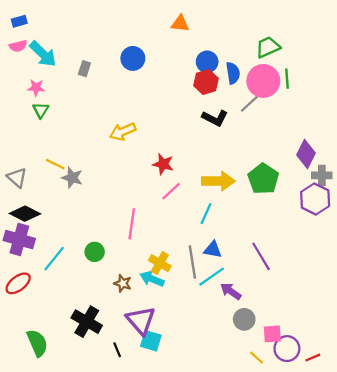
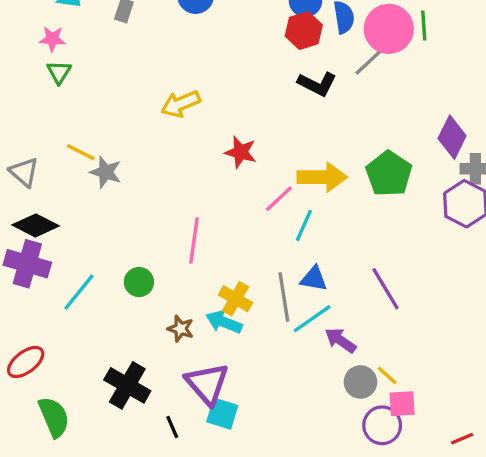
pink line: (171, 191) -> (279, 199), moved
red ellipse: (18, 283) -> (26, 362), moved
purple circle: (287, 349) -> (382, 425), moved
yellow line: (257, 358) -> (387, 375), moved

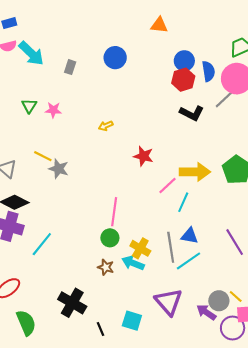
pink star: (52, 39) -> (53, 110), moved
yellow arrow: (181, 104) -> (106, 126), size x0.6
green circle: (139, 282) -> (110, 238), moved
purple arrow: (340, 340) -> (206, 312), moved
purple triangle: (207, 384) -> (169, 302), moved

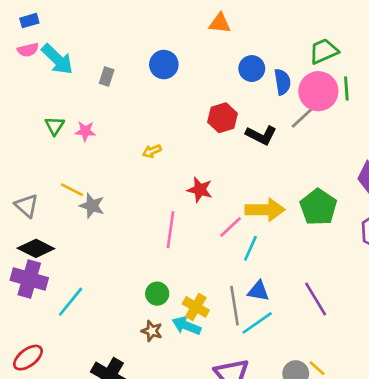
red hexagon: (183, 80) -> (222, 118), moved
pink line: (114, 212) -> (171, 230), moved

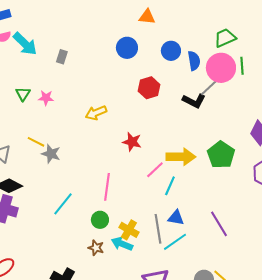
blue circle: (164, 65) -> (127, 48), moved
black L-shape: (261, 135) -> (194, 101), moved
yellow arrow: (152, 151) -> (96, 113), size x1.5
pink line: (171, 230) -> (107, 187), moved
cyan line: (71, 302) -> (63, 204), moved

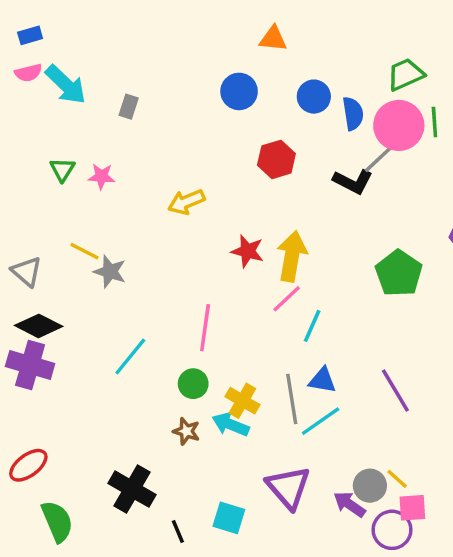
yellow arrow: (181, 157) -> (292, 256), moved, turned -80

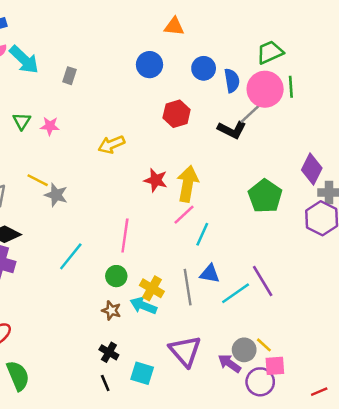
cyan line: (321, 421) -> (236, 293), moved
black cross: (132, 489) -> (109, 352), moved, size x0.6

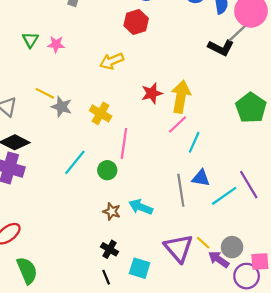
red hexagon: (177, 114) -> (136, 22), moved
red star: (156, 180) -> (152, 93), turned -30
green circle: (116, 276) -> (107, 170), moved
yellow cross: (152, 288) -> (101, 113), moved
yellow line: (264, 345) -> (203, 243), moved

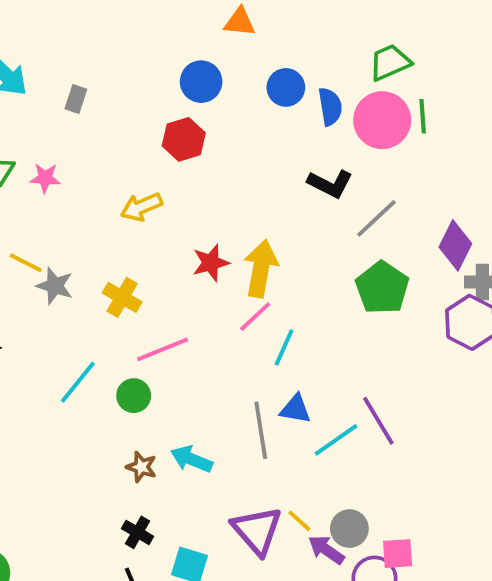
gray line: (240, 31) -> (376, 218), moved
pink line: (124, 143) -> (163, 349), turned 60

